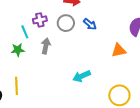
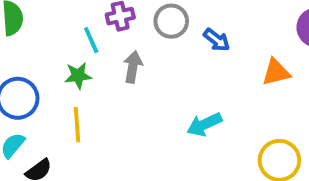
blue arrow: (90, 24) -> (217, 40), moved
yellow line: (17, 86) -> (77, 125), moved

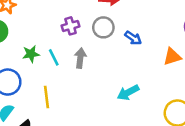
cyan line: (91, 40) -> (54, 57), moved
green star: (78, 76) -> (31, 54), moved

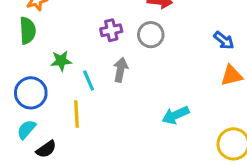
blue arrow: (133, 38) -> (224, 40), moved
cyan line: (54, 57) -> (89, 81), moved

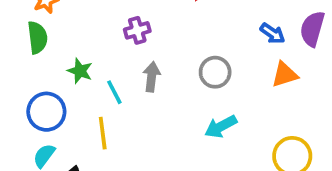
gray circle: (151, 35) -> (215, 72), moved
green star: (61, 61) -> (80, 71), turned 30

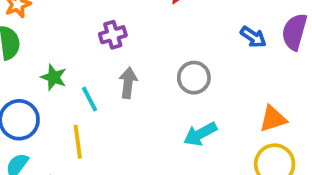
orange triangle: (285, 75) -> (273, 119), moved

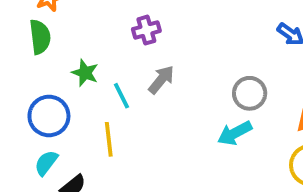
gray circle: (194, 78) -> (250, 93), moved
gray arrow: (128, 83) -> (161, 80), turned 32

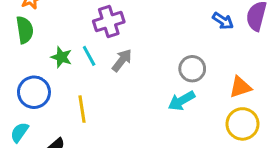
purple cross: (146, 30) -> (109, 21), size x1.4
cyan line: (121, 96) -> (89, 56), moved
cyan semicircle: (46, 163) -> (19, 132), moved

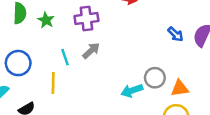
cyan line: (89, 56) -> (65, 57), moved
green star: (61, 57) -> (46, 20), moved
gray circle: (192, 69) -> (155, 78), moved

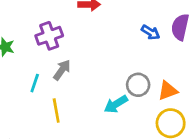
cyan line: (65, 57) -> (35, 83), turned 49
yellow line: (53, 83) -> (56, 111), moved

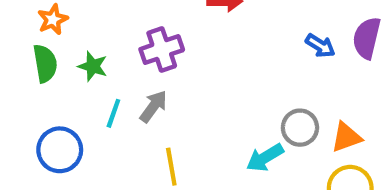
gray arrow: (62, 70) -> (153, 106), moved
cyan line: (35, 83) -> (113, 113), moved

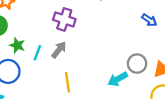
purple cross: (162, 50) -> (64, 19), turned 35
green star: (93, 66) -> (17, 45), moved

